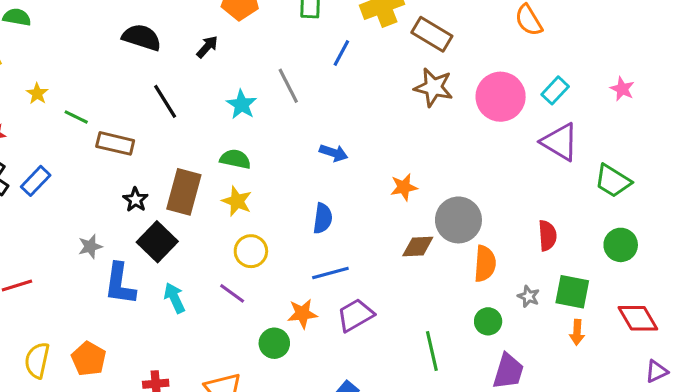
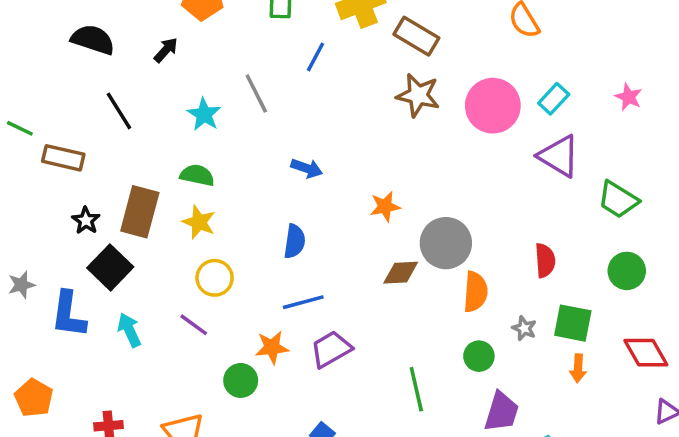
gray star: (90, 246) -> (22, 285), moved

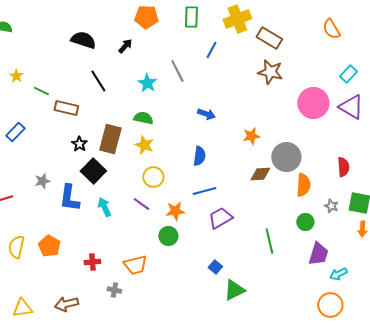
pink circle: (493, 106) -> (313, 103), moved
orange star: (272, 347) -> (175, 211), moved

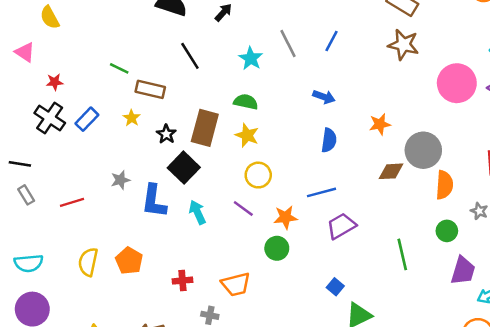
blue line: (211, 50) -> (331, 41), moved
yellow star: (16, 76) -> (132, 118), moved
blue semicircle: (199, 156) -> (329, 140), moved

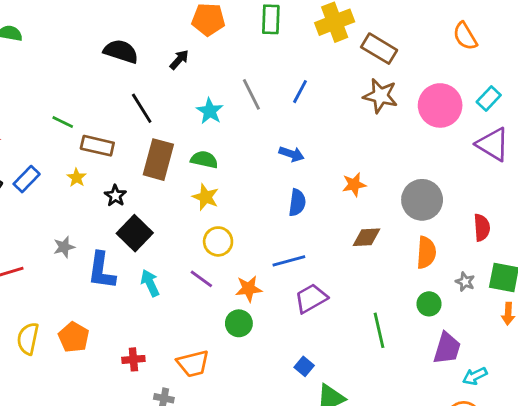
pink circle: (457, 83) -> (440, 105), moved
brown rectangle: (205, 128) -> (158, 160), moved
gray circle: (423, 150) -> (422, 200), moved

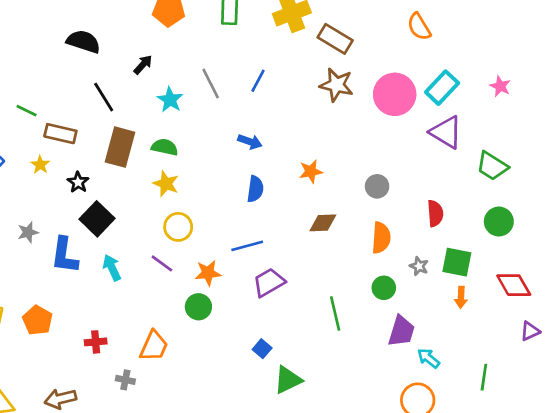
black arrow: (179, 60) -> (143, 65), moved
cyan rectangle: (489, 99) -> (442, 88), size x1.4
gray circle: (422, 200) -> (377, 186), size x0.6
orange trapezoid: (193, 364) -> (154, 346), turned -52
cyan arrow: (475, 376) -> (428, 358), turned 65

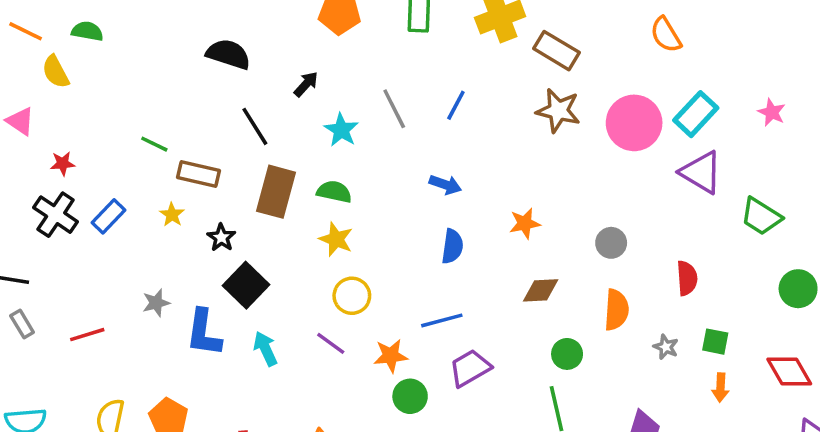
green circle: (499, 222) -> (798, 289), moved
green square: (457, 262) -> (715, 342), size x0.7
green circle: (384, 288) -> (567, 354), moved
green circle: (198, 307) -> (410, 396), moved

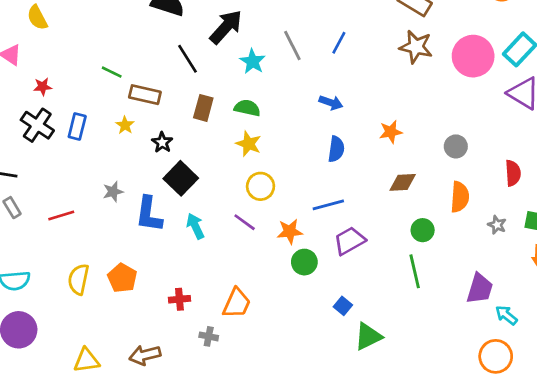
black arrow: (306, 84) -> (226, 27), size x1.8
brown rectangle: (276, 192) -> (203, 108), size x0.7
blue rectangle: (108, 216) -> (77, 127), turned -30

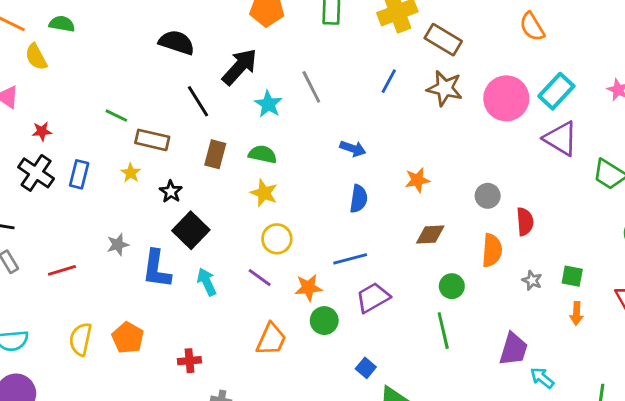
blue line: (339, 43) -> (389, 81), moved
red semicircle: (513, 173) -> (525, 222), moved
orange trapezoid: (237, 303) -> (271, 339), moved

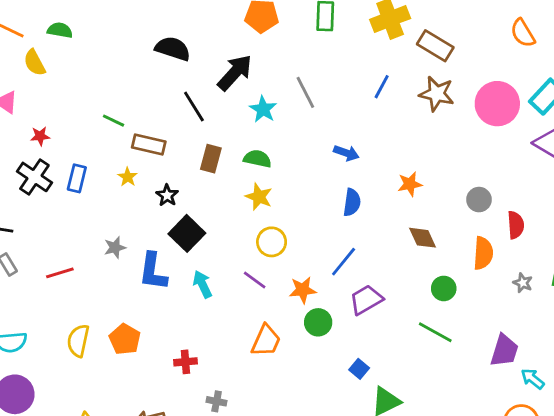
brown diamond: (430, 235) -> (423, 238), turned 68
blue line: (350, 259) -> (344, 262), turned -36
green line: (443, 331) -> (435, 332), turned -48

